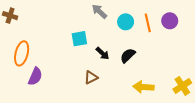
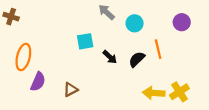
orange line: (148, 23) -> (158, 49), moved
brown triangle: (91, 78) -> (71, 90), moved
yellow cross: (182, 86) -> (179, 92), moved

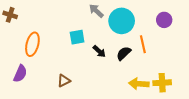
cyan circle: (135, 23) -> (122, 21), size x1.6
orange ellipse: (23, 57) -> (32, 44), moved
purple semicircle: (38, 82) -> (20, 74), moved
yellow cross: (179, 92) -> (162, 83), turned 30

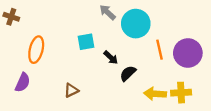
purple circle: (164, 20) -> (188, 53), moved, size x1.6
black semicircle: (124, 53) -> (128, 73), moved

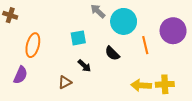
purple circle: (188, 53) -> (173, 31), moved
black arrow: (111, 58) -> (84, 66), moved
black semicircle: (128, 73) -> (112, 53), moved, turned -91

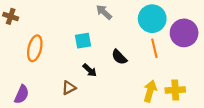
cyan circle: (124, 21) -> (152, 19), moved
purple semicircle: (20, 75) -> (22, 94), moved
yellow arrow: (141, 85) -> (150, 91), turned 102

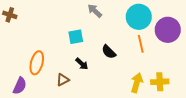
orange ellipse: (35, 48) -> (37, 63), moved

